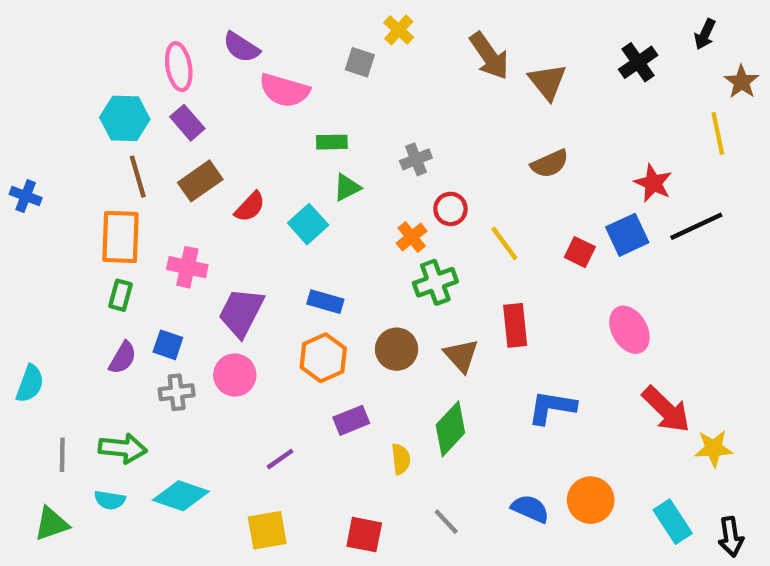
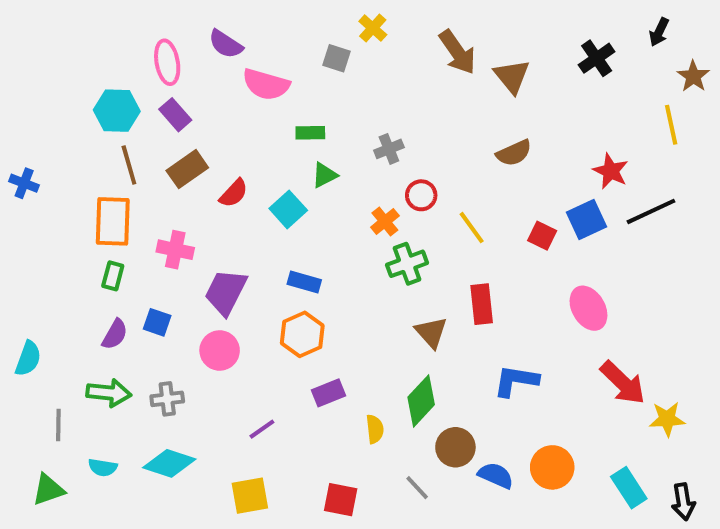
brown circle: (397, 349) -> (455, 447), moved
gray cross: (177, 392) -> (167, 399), moved
green arrow: (123, 448) -> (109, 393), moved

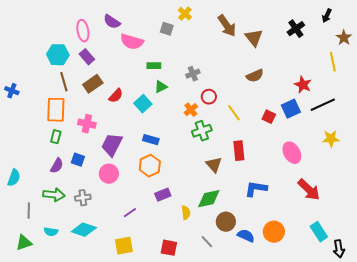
green diamond: (421, 401) -> (209, 199), turned 35
yellow star: (667, 419) -> (331, 139), moved
cyan rectangle: (629, 488) -> (319, 232), moved

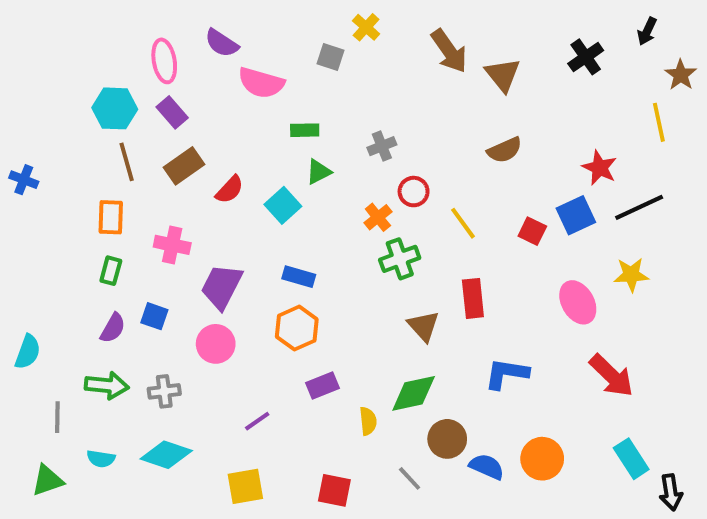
orange rectangle: (56, 110) -> (111, 217), size x0.7
yellow star: (331, 139) -> (631, 275), moved

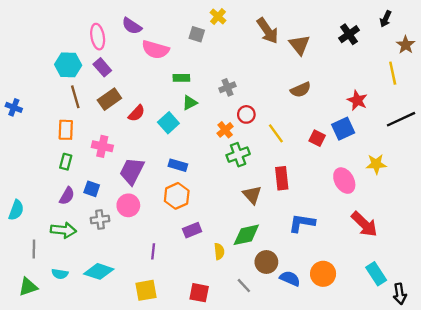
black line: (639, 207) -> (401, 119), moved
gray cross: (164, 391) -> (100, 220), moved
purple line: (257, 421) -> (153, 251), turned -49

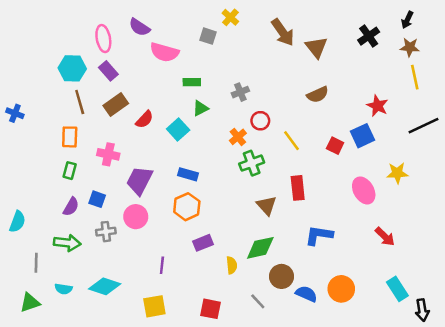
brown star: (406, 45) -> (410, 47), moved, turned -30
red arrow: (364, 224) -> (385, 237), size x0.7

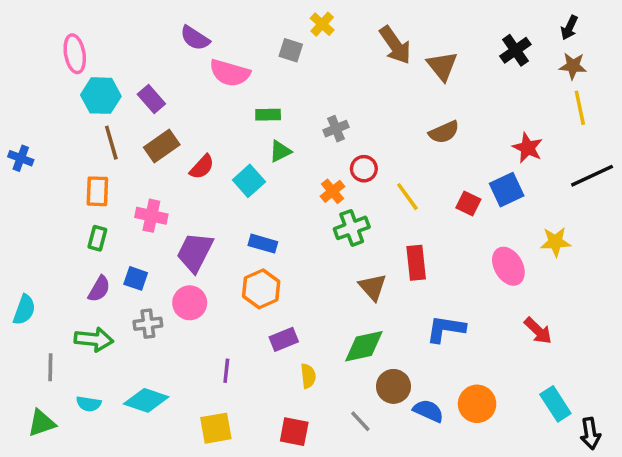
pink ellipse: (103, 39) -> (75, 54), moved
yellow semicircle: (232, 265) -> (308, 376), moved

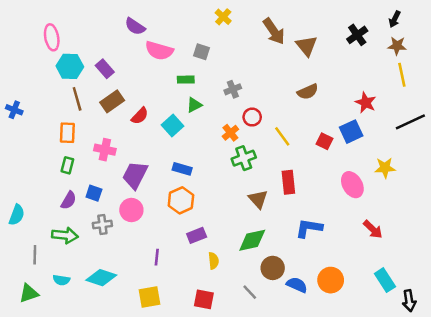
gray square: (291, 50) -> (201, 52), moved

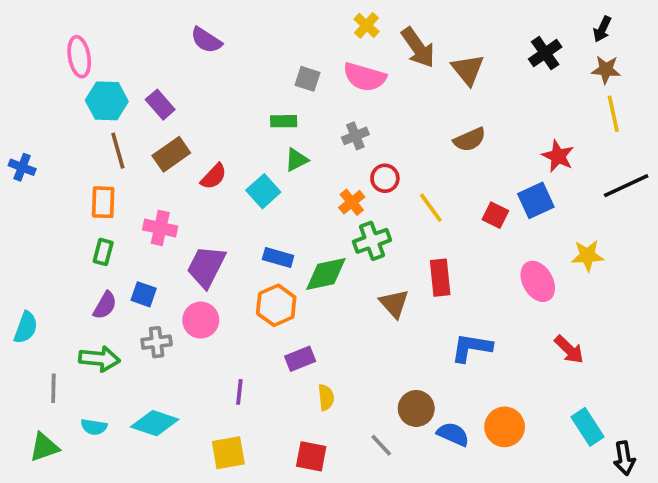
yellow cross: (223, 17) -> (366, 25), moved
pink semicircle: (159, 51) -> (365, 77), moved
green diamond: (252, 240) -> (326, 274), moved

